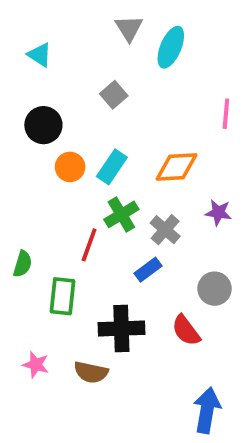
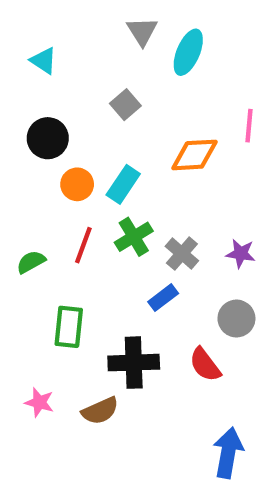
orange diamond: (177, 167) -> (195, 155), moved
purple star: (218, 213) -> (241, 254), moved
red line: (89, 245) -> (83, 245), moved
green semicircle: (23, 264) -> (31, 262), moved, turned -136
brown semicircle: (91, 372) -> (100, 411), turned -36

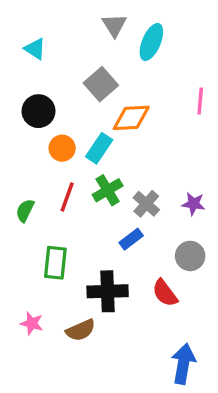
gray square: (125, 105) -> (101, 84), size x1.4
orange diamond: (195, 155) -> (131, 118), moved
green semicircle: (31, 262) -> (25, 210), turned -35

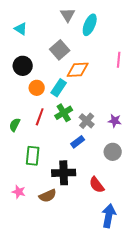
red semicircle: (165, 293) -> (97, 185), moved

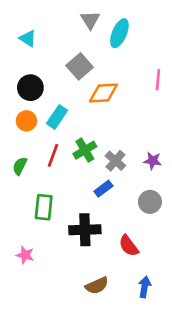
orange circle: (37, 88) -> (26, 121), moved
cyan rectangle: (59, 88) -> (57, 117), moved
brown semicircle: (48, 196) -> (97, 286), moved
blue arrow: (109, 216) -> (145, 287), size x0.7

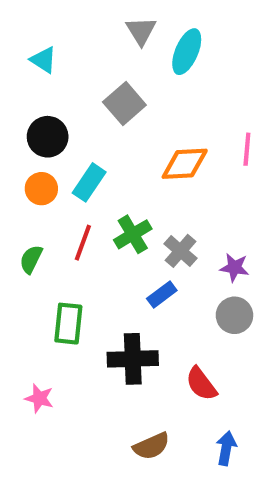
pink line: (158, 80) -> (247, 149), moved
orange diamond: (103, 93) -> (185, 164), moved
purple star: (153, 161) -> (234, 268), moved

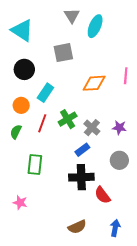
cyan triangle: (43, 60) -> (22, 30), size x1.6
gray square: (124, 104) -> (63, 53), turned 30
orange circle: (41, 189) -> (21, 105), moved
purple star: (234, 268) -> (119, 128), moved
black cross: (133, 359) -> (81, 177), moved

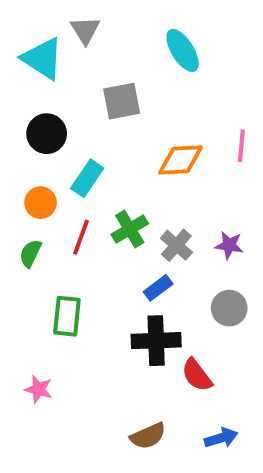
gray triangle: (72, 16) -> (85, 30), moved
cyan ellipse: (95, 26) -> (183, 50), turned -55
blue arrow: (115, 228) -> (221, 438), turned 63

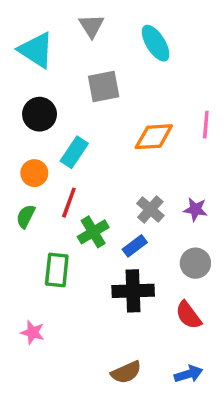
gray triangle: (85, 30) -> (91, 26), moved
green cross: (130, 229) -> (93, 232), moved
red semicircle: (197, 375) -> (188, 315), moved

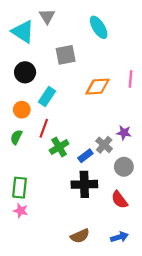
gray triangle: (91, 26) -> (47, 16), moved
gray cross: (150, 209) -> (104, 145), moved
green rectangle: (57, 270) -> (20, 188), moved

